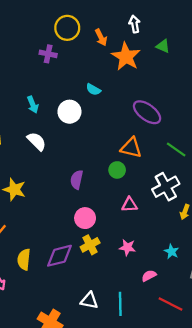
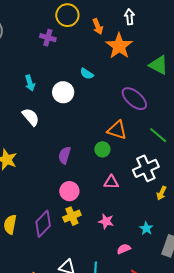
green triangle: (163, 46) -> (159, 65), moved, size x1.5
purple diamond: (60, 256) -> (43, 224), turned -36

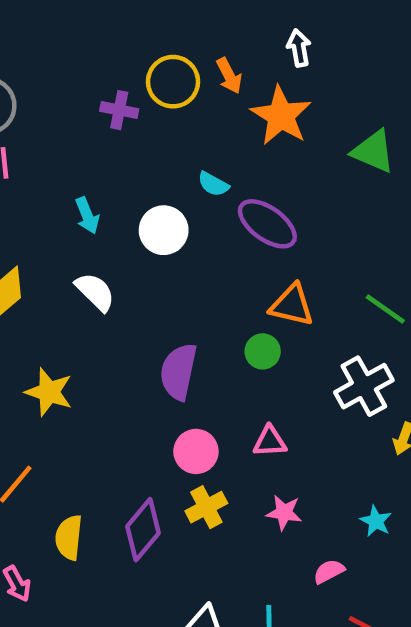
yellow circle: (67, 15) -> (173, 82), moved
purple ellipse: (134, 99) -> (267, 224), moved
purple semicircle: (65, 155) -> (178, 372), size x1.4
pink triangle: (111, 182) -> (270, 441), moved

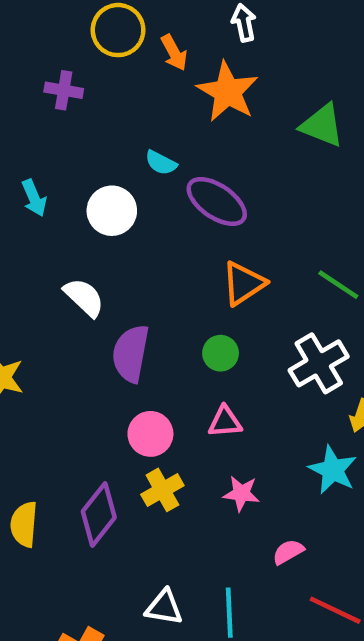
yellow circle: (173, 82) -> (118, 30), moved
white semicircle: (95, 292) -> (84, 297), moved
orange triangle: (292, 305) -> (244, 283), turned -45
green circle: (263, 351) -> (221, 353), moved
cyan star: (376, 521) -> (333, 470), moved, size x1.5

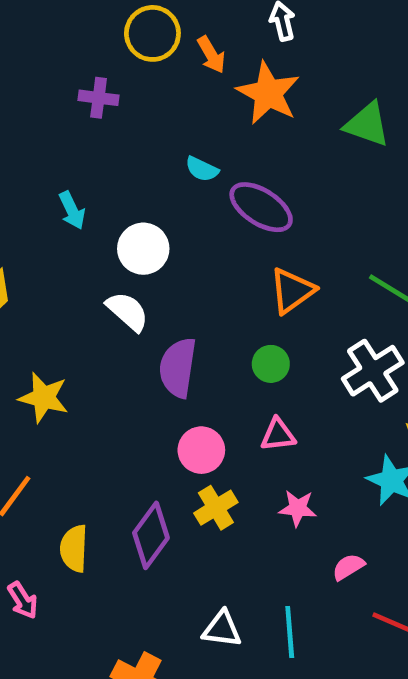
white circle: (112, 211) -> (143, 249), moved

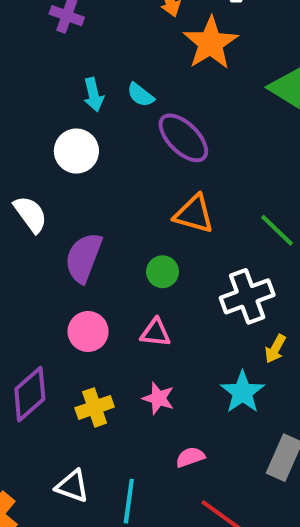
cyan arrow: (72, 210) -> (93, 95), moved
orange triangle: (292, 291) -> (194, 214), turned 39
white semicircle: (127, 311) -> (30, 214), moved
yellow cross: (216, 508) -> (95, 407), moved

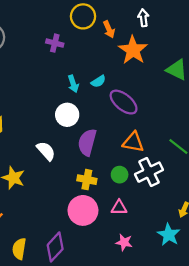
cyan semicircle: (141, 95) -> (98, 81), turned -64
purple semicircle: (83, 258) -> (87, 142), moved
white cross: (247, 296) -> (149, 172), moved
pink circle: (88, 331) -> (83, 210), size x1.4
yellow cross: (95, 407) -> (87, 180), moved, turned 36

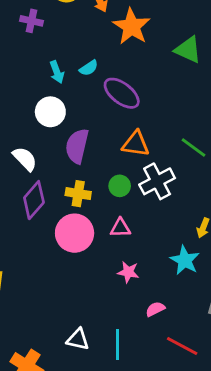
purple diamond: (55, 247) -> (34, 200), moved

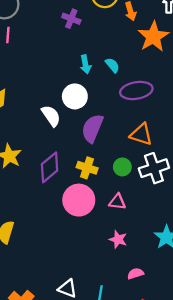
cyan semicircle: (89, 68) -> (112, 65), turned -105
purple ellipse: (122, 93) -> (136, 90), turned -56
white semicircle: (25, 159) -> (51, 116), moved

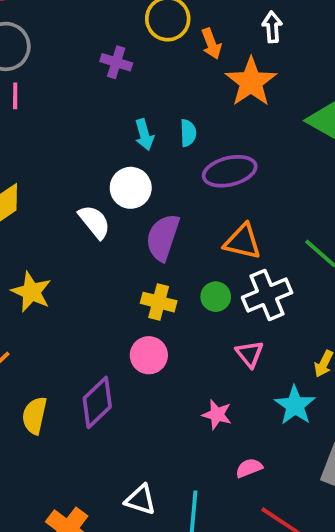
cyan semicircle: (112, 65) -> (188, 133), turned 42
purple diamond: (50, 167) -> (97, 402), moved
pink circle: (79, 200) -> (149, 355), size x0.7
pink triangle: (117, 202) -> (250, 354), moved, turned 48

